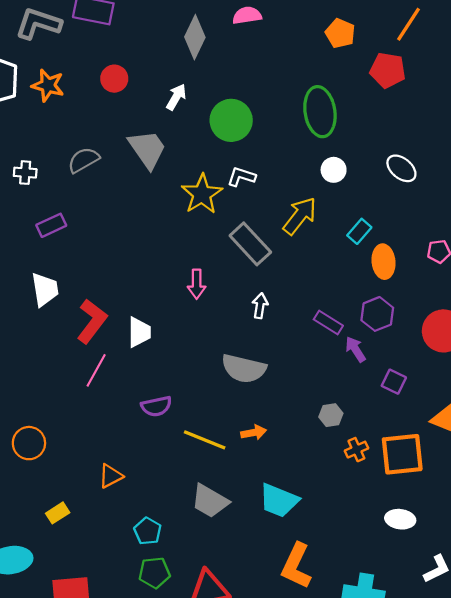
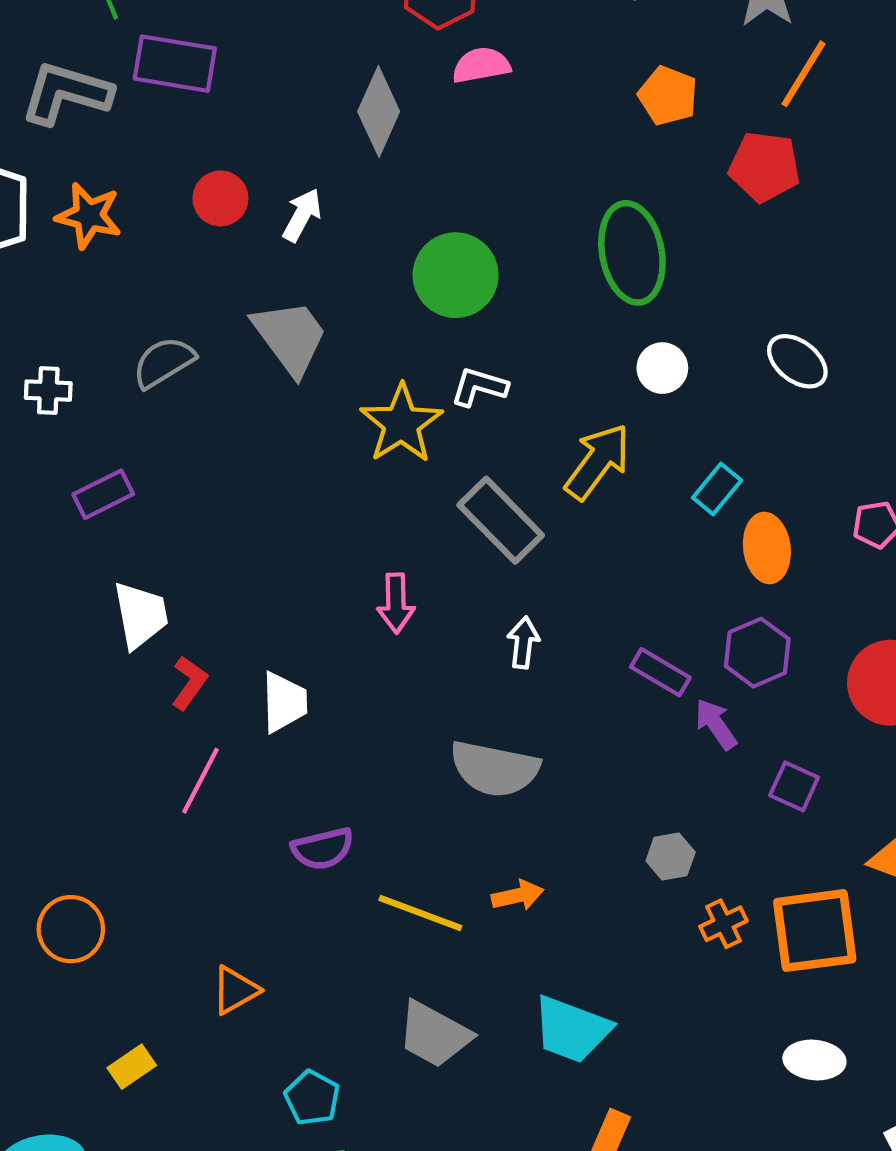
white arrow: (176, 97) -> (302, 215), moved
white trapezoid: (45, 290) -> (141, 615), moved
red L-shape: (92, 321) -> (189, 683), size x0.6

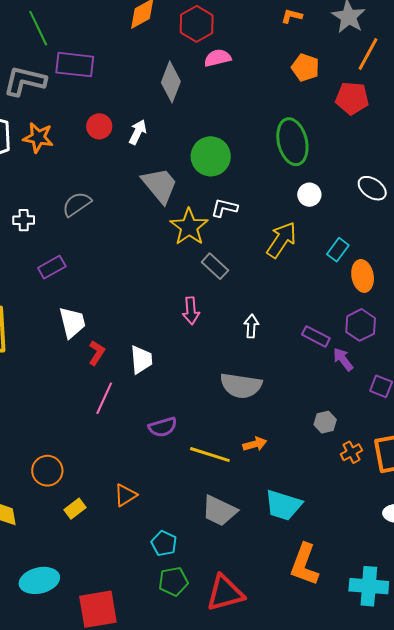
gray trapezoid: (290, 337) -> (160, 185), moved
gray rectangle: (501, 520) -> (215, 266), moved, size x0.7
yellow rectangle: (132, 1067) -> (75, 509), moved

